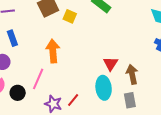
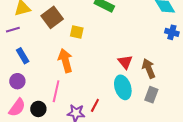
yellow square: (70, 16) -> (77, 32), moved
gray rectangle: (130, 100) -> (151, 95), turned 42

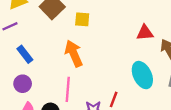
red triangle: (125, 62) -> (145, 33), moved, turned -49

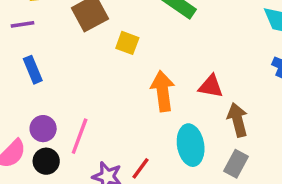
orange arrow: (74, 53) -> (163, 91), moved
purple circle: (23, 84) -> (43, 129), moved

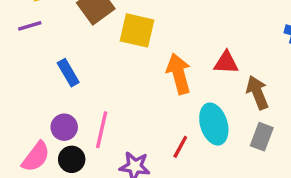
yellow square: (127, 43) -> (137, 30), size x1.5
blue rectangle: (33, 70) -> (68, 73), moved
red line: (140, 168) -> (180, 147), moved

